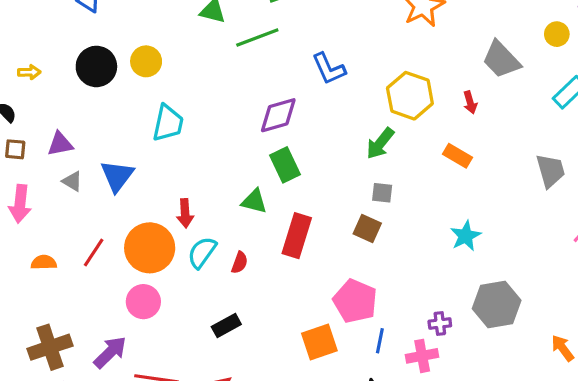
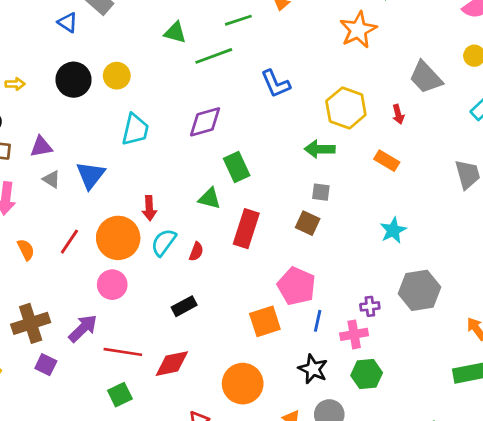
purple diamond: (278, 115) -> (205, 122), moved
green arrow: (380, 143) -> (320, 149), turned 52
orange semicircle: (44, 262) -> (26, 250), turned 65

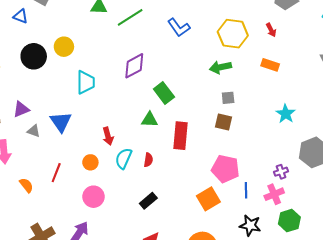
orange circle: (118, 238) -> (90, 162), size x0.5

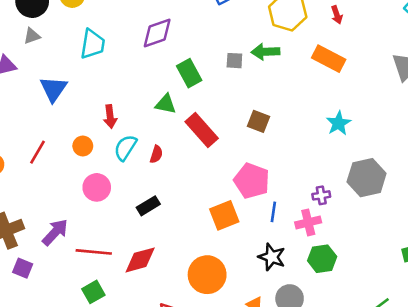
orange rectangle: (270, 65) -> (329, 59), size x1.4
gray square: (228, 98) -> (234, 61), moved
gray triangle: (34, 131) -> (32, 36), moved, turned -48
red rectangle: (181, 136) -> (202, 130), turned -56
pink circle: (94, 197) -> (97, 187), moved

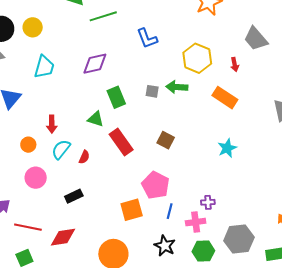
gray hexagon: (367, 178) -> (239, 239), moved

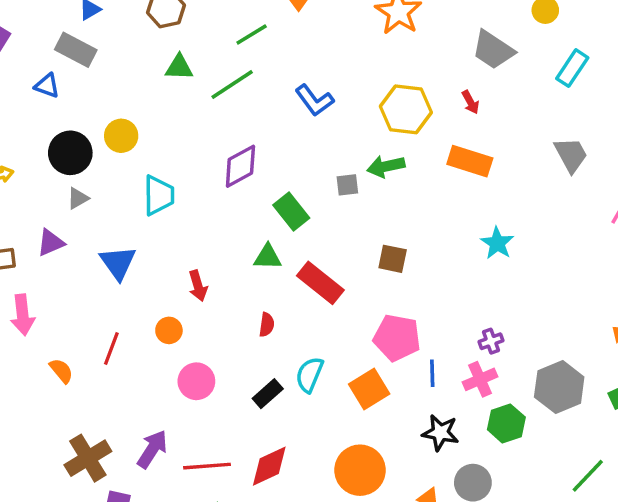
cyan semicircle: (61, 149) -> (310, 375), moved

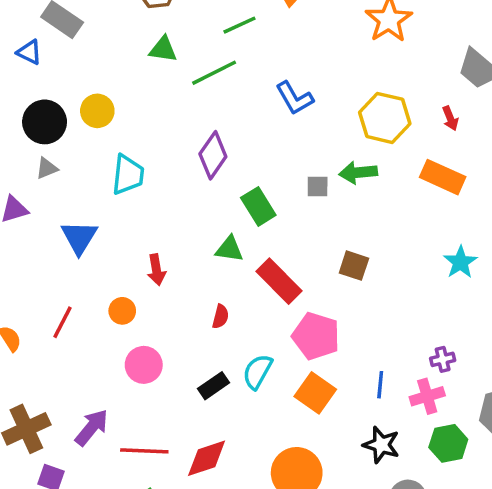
purple diamond: (240, 166) -> (213, 155), turned -33
pink pentagon: (397, 338) -> (316, 336), moved
orange square: (369, 389) -> (315, 393), turned -30

